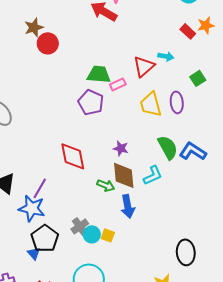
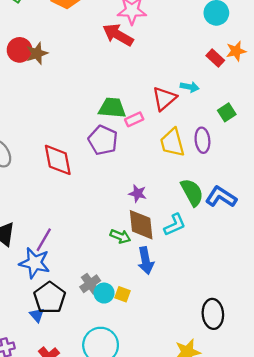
red circle: (48, 43) -> (20, 50), moved
red diamond: (73, 156) -> (58, 160), moved

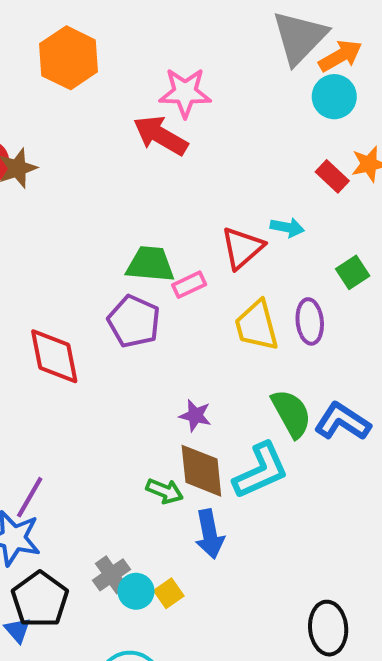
cyan L-shape: (175, 225) -> (261, 471), size x1.4
yellow square: (123, 294) -> (169, 593), turned 35

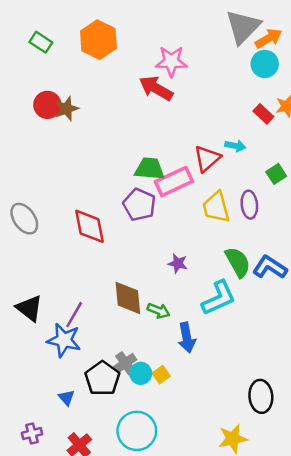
pink rectangle: (189, 285) -> (174, 182), size x1.8
brown diamond: (201, 471) -> (128, 298), moved
black pentagon: (40, 599) -> (102, 378), moved

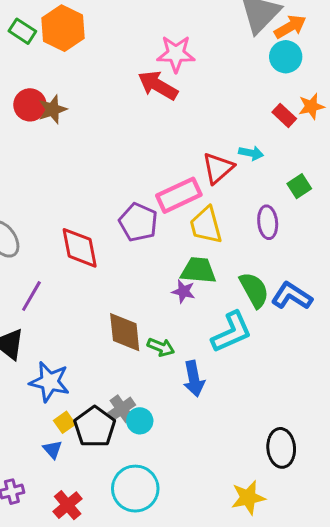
orange hexagon: (98, 40) -> (63, 28), moved
green trapezoid: (150, 169) -> (198, 270), moved
yellow trapezoid: (216, 207) -> (206, 225), moved
purple line: (74, 315) -> (31, 296), moved
yellow square: (161, 375) -> (65, 422), moved

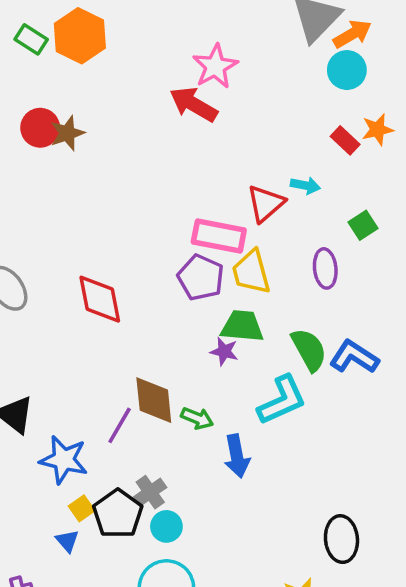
pink star: (176, 54) -> (215, 66), turned -30
pink rectangle: (179, 195) -> (219, 236), turned 36
purple pentagon: (138, 222) -> (201, 277), moved
purple line: (31, 296) -> (120, 425), moved
cyan circle: (140, 421) -> (166, 526), moved

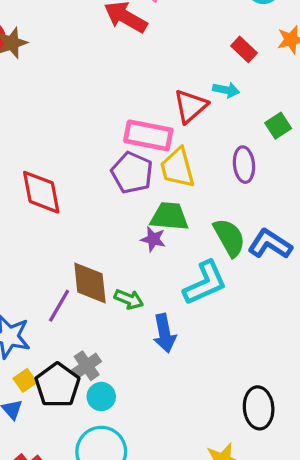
red rectangle: (345, 140) -> (244, 49), moved

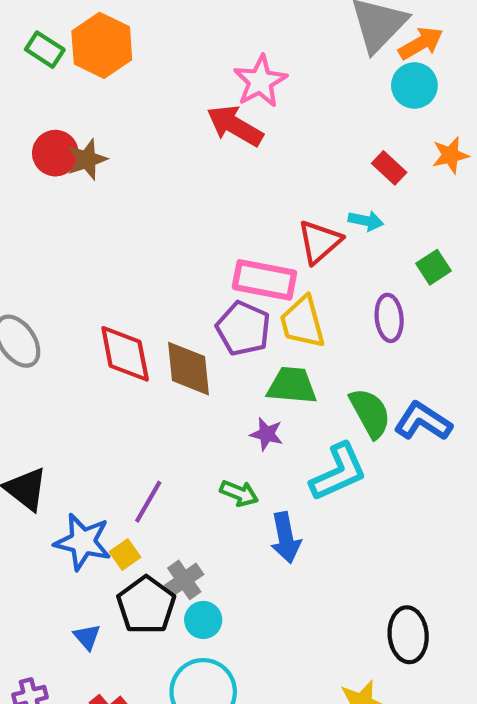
purple star: (153, 239) -> (267, 434), moved
brown diamond: (90, 283) -> (188, 369), moved
yellow square: (25, 380) -> (125, 554), moved

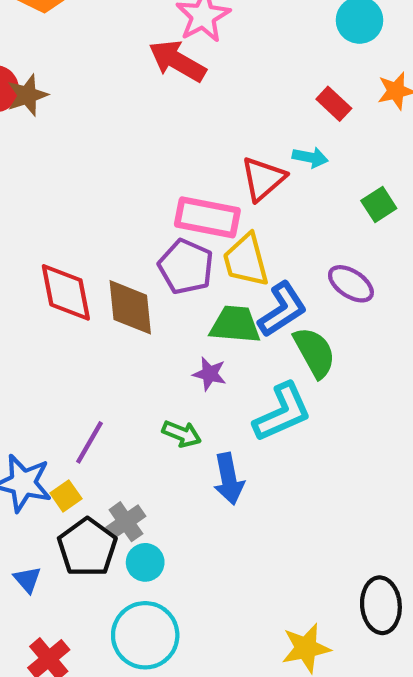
purple ellipse: (389, 318) -> (351, 284), moved, turned -51
blue L-shape: (423, 421) -> (282, 310), moved, turned 114
black ellipse: (408, 635) -> (381, 605), moved

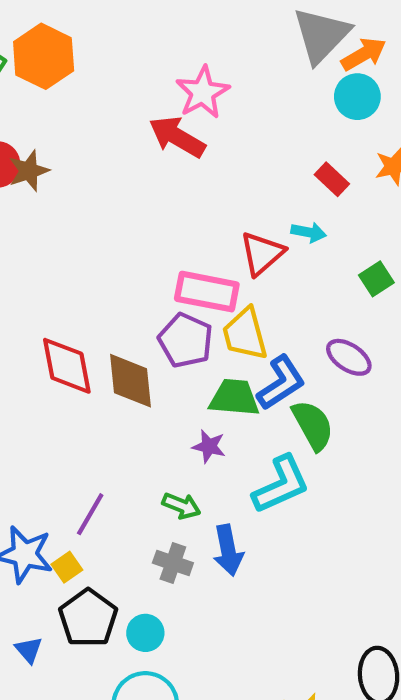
gray cross: (126, 522) -> (173, 563), moved, turned -36

